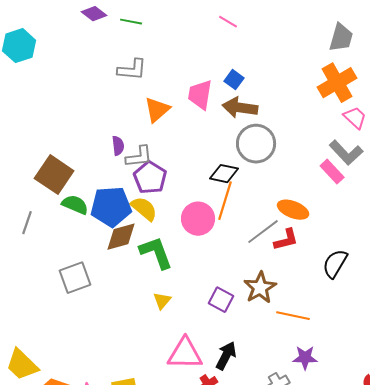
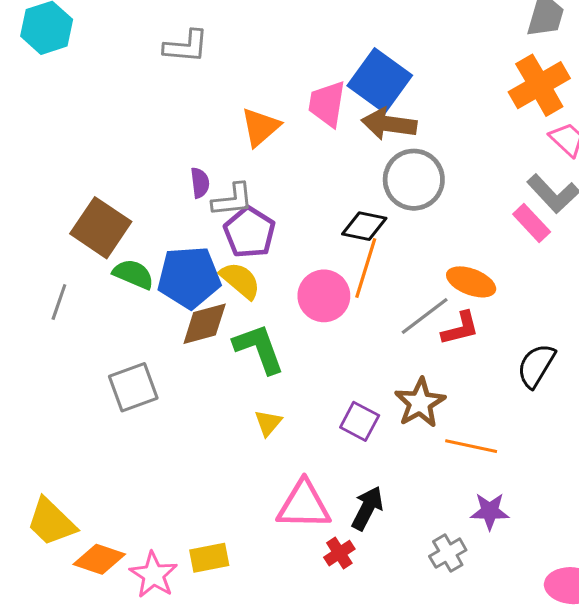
gray L-shape: (132, 70) -> (186, 46), moved
blue square: (234, 80) -> (380, 81), size x2.0

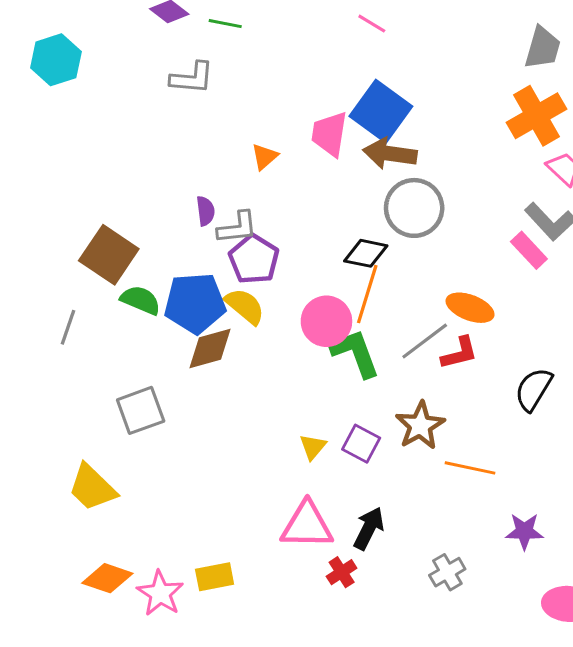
orange triangle: (260, 127) -> (264, 157), size x0.7
green L-shape: (259, 349) -> (355, 353), moved
yellow triangle: (268, 423) -> (313, 447), moved
purple star: (490, 511) -> (524, 531), moved
yellow trapezoid: (51, 522) -> (92, 488), moved

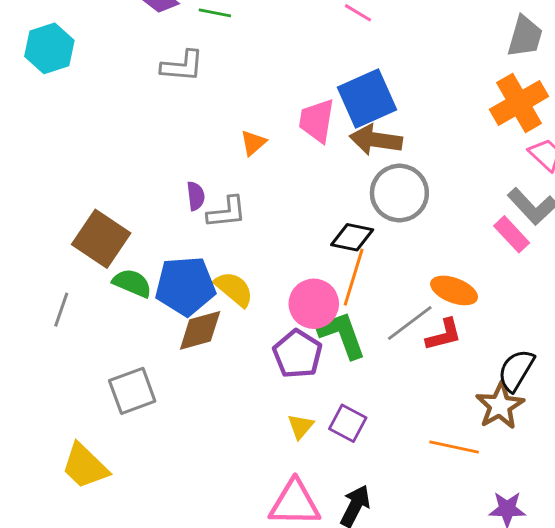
blue square: (381, 111) -> (367, 99), turned 30
purple pentagon: (254, 259) -> (298, 354), moved
brown star: (420, 426) -> (500, 406), moved

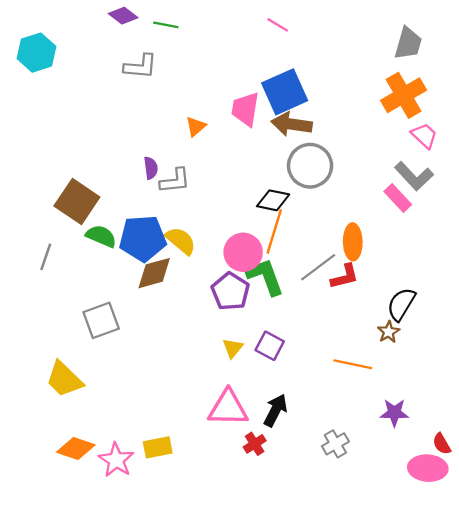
orange ellipse: (454, 290) -> (353, 242), turned 68
brown star: (500, 406) -> (389, 332), size x0.6

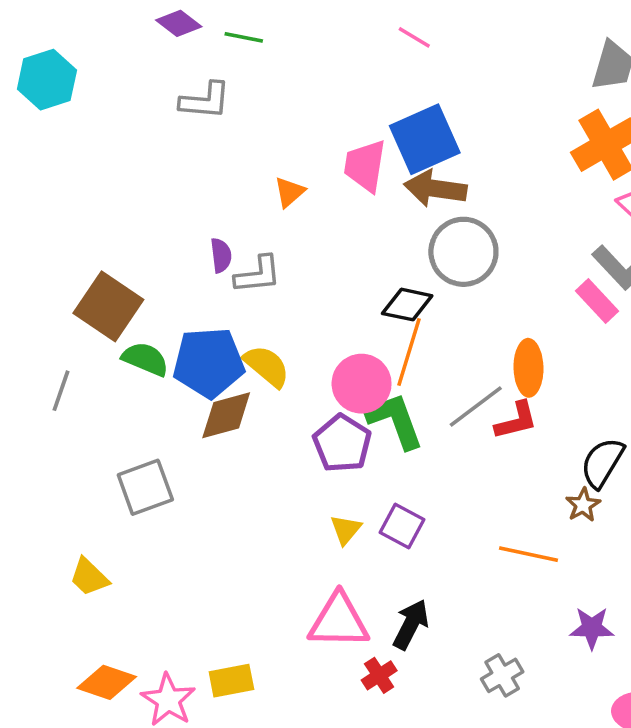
yellow trapezoid: (64, 379) -> (89, 577), size x0.7

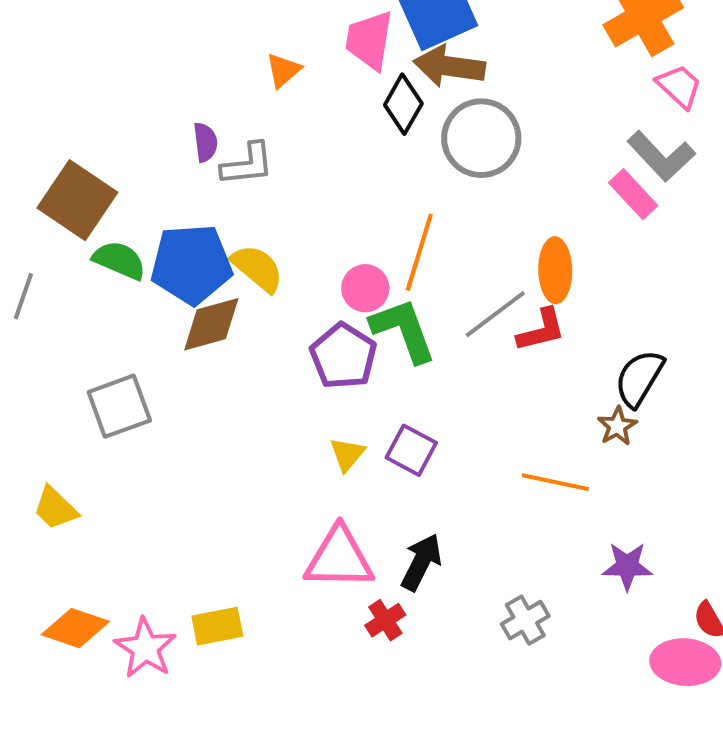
black diamond: (407, 305) -> (403, 104), moved, turned -72
pink circle: (362, 384) -> (365, 288), size x0.7

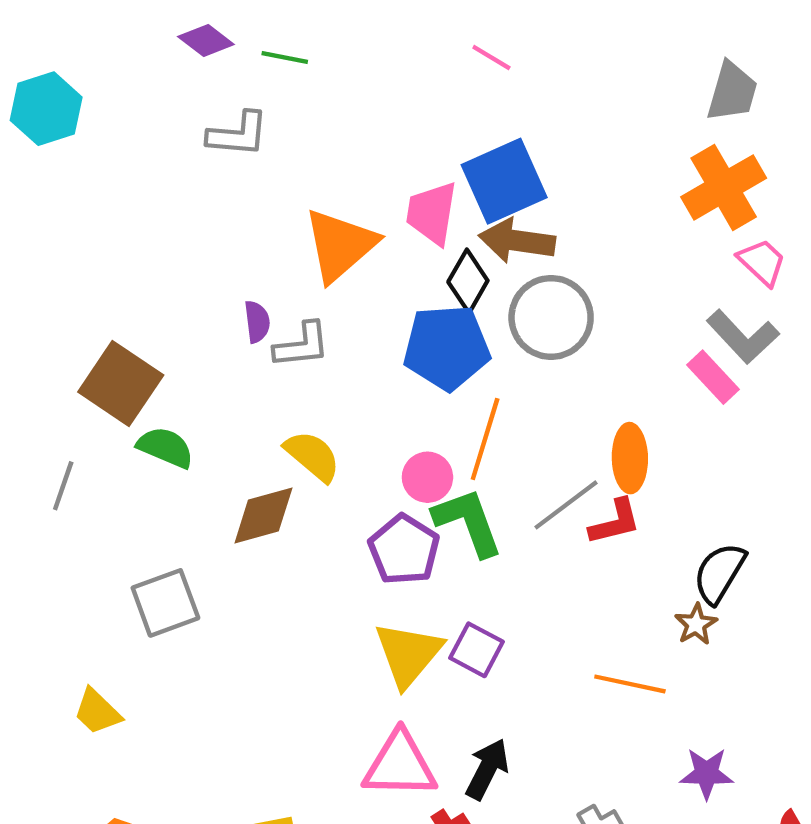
orange triangle: (283, 70) -> (340, 245), size x2.0
blue pentagon: (191, 264) -> (447, 347), moved
yellow triangle: (347, 454) -> (408, 654), size x1.8

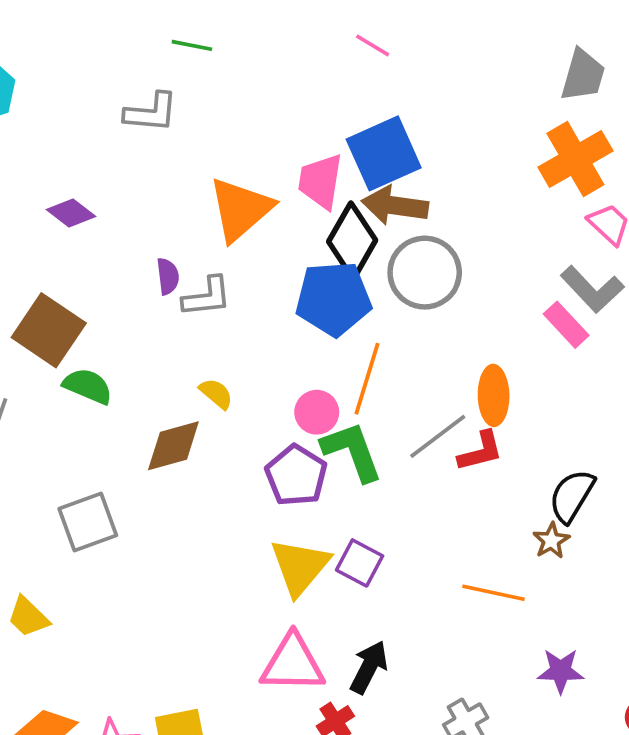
purple diamond: (206, 40) -> (71, 213), moved
black diamond: (468, 281) -> (352, 241), size x1.4
yellow semicircle: (312, 456) -> (216, 394), size x0.7

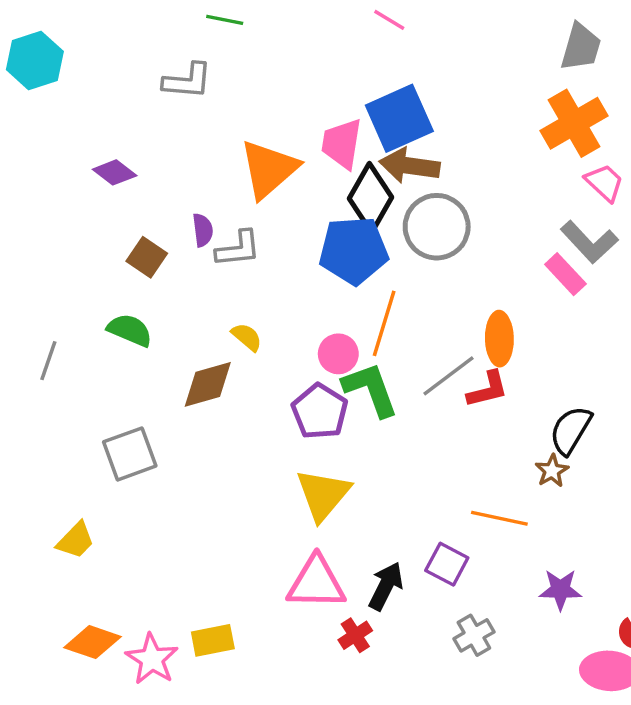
brown square: (49, 330) -> (147, 257), moved, size x0.6
purple square: (360, 563) -> (447, 564), moved
yellow trapezoid: (28, 617) -> (76, 540), turned -90

